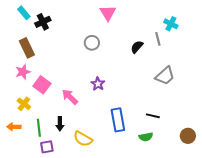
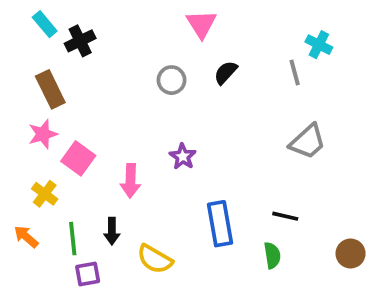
black semicircle: (137, 47) -> (226, 73), moved
pink arrow: (70, 97) -> (130, 181), turned -132
orange arrow: (14, 127) -> (26, 237), turned 40
green semicircle: (146, 137) -> (272, 255), turned -88

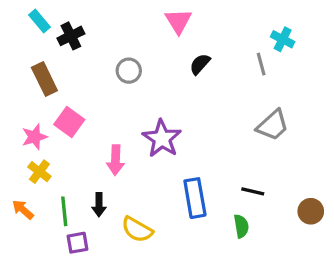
gray circle: (172, 80) -> (129, 71), moved
pink star: (43, 134) -> (34, 137), moved
purple star: (183, 157) -> (162, 138), size x1.6
pink square: (78, 158) -> (69, 122), moved
brown circle: (351, 253) -> (311, 211), moved

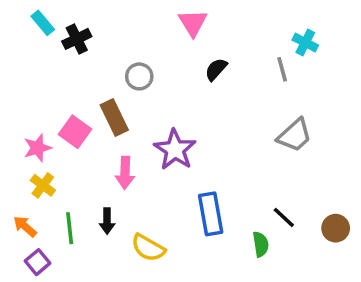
brown rectangle: (44, 79) -> (114, 117), moved
black line: (253, 191) -> (284, 217), moved, turned 30
purple square: (77, 243) -> (37, 262), moved, turned -30

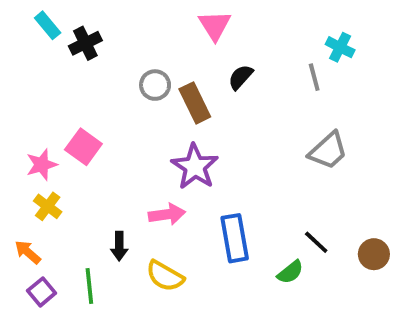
brown rectangle: (114, 117) -> (195, 103), moved
pink arrow: (125, 173) -> (167, 214), moved, turned -100
green line: (70, 228) -> (89, 286), moved
green semicircle: (261, 244) -> (290, 272), turned 60

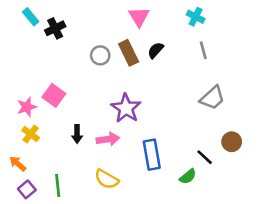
cyan cross: (340, 47) -> (196, 17), moved
brown rectangle: (195, 103) -> (129, 53), moved
black arrow: (119, 246) -> (77, 134), moved
brown circle: (374, 254) -> (232, 142), moved

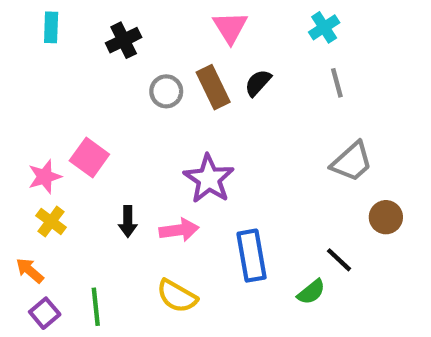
cyan rectangle: (31, 17) -> (51, 27), turned 42
cyan cross: (196, 17) -> (324, 27), turned 30
black cross: (55, 28) -> (124, 40), moved
brown circle: (232, 142) -> (386, 217), moved

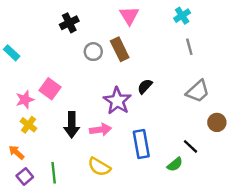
cyan rectangle: (51, 27) -> (12, 53), moved, turned -49
black semicircle: (258, 83) -> (145, 86), moved
black arrow: (128, 221) -> (72, 125), size x1.5

